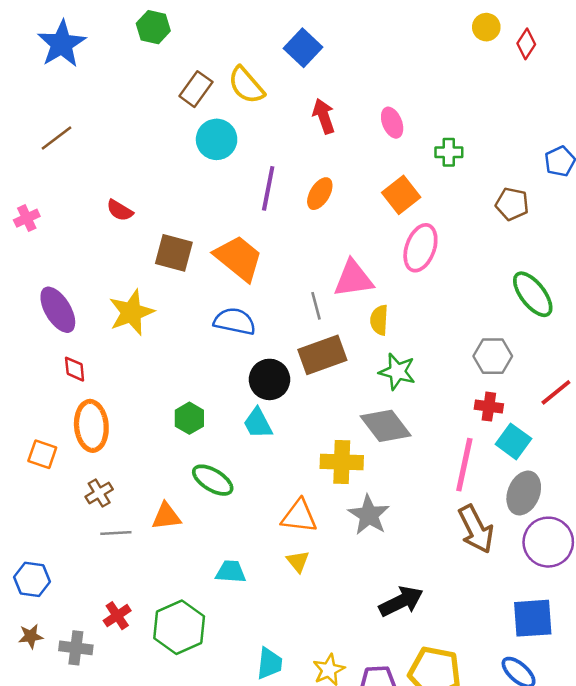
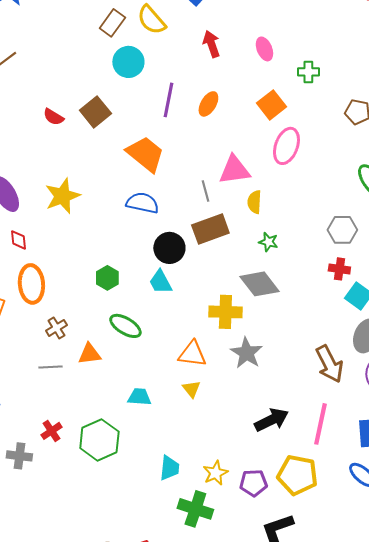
brown square: (174, 253) -> (95, 112), moved, turned 36
green star: (397, 372) -> (268, 242), size x0.7
pink line: (464, 465) -> (320, 424), moved
brown cross: (99, 493) -> (56, 328), moved

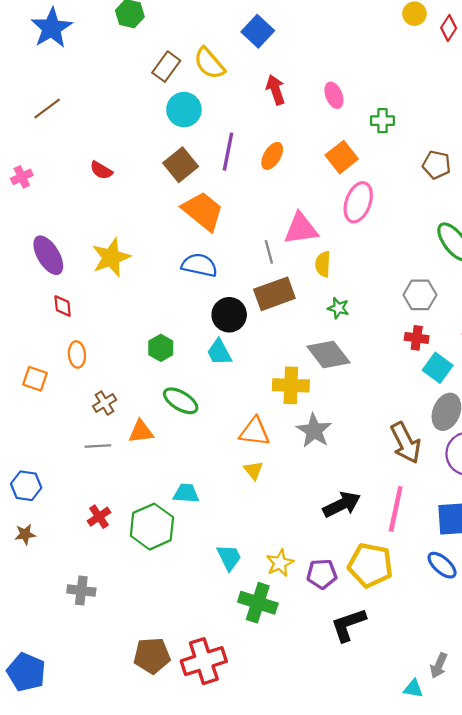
brown square: (95, 112) -> (181, 165), moved
orange ellipse: (31, 284) -> (77, 354), size x0.6
cyan trapezoid: (139, 397) -> (186, 493), moved
gray cross: (19, 456) -> (81, 591), moved
cyan trapezoid: (169, 468) -> (229, 557), turned -32

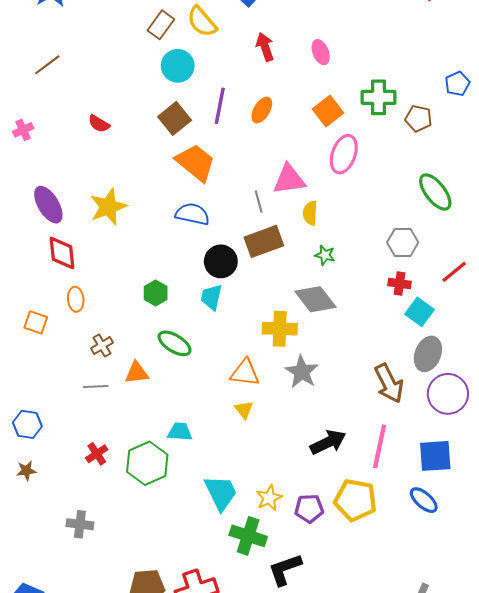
green cross: (382, 121) -> (379, 97), moved, size x1.5
red diamond: (63, 306) -> (62, 253), size x1.6
cyan trapezoid: (219, 352) -> (211, 297), turned 40
cyan trapezoid: (229, 557) -> (221, 493), size x1.4
black L-shape: (348, 625) -> (285, 569), moved

